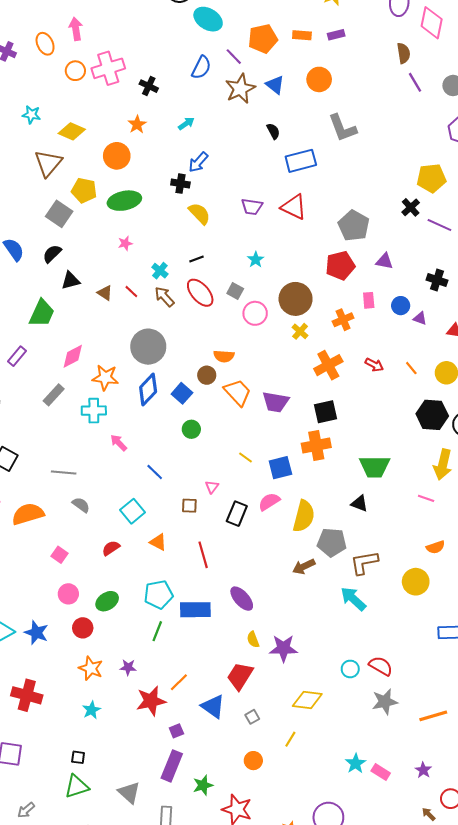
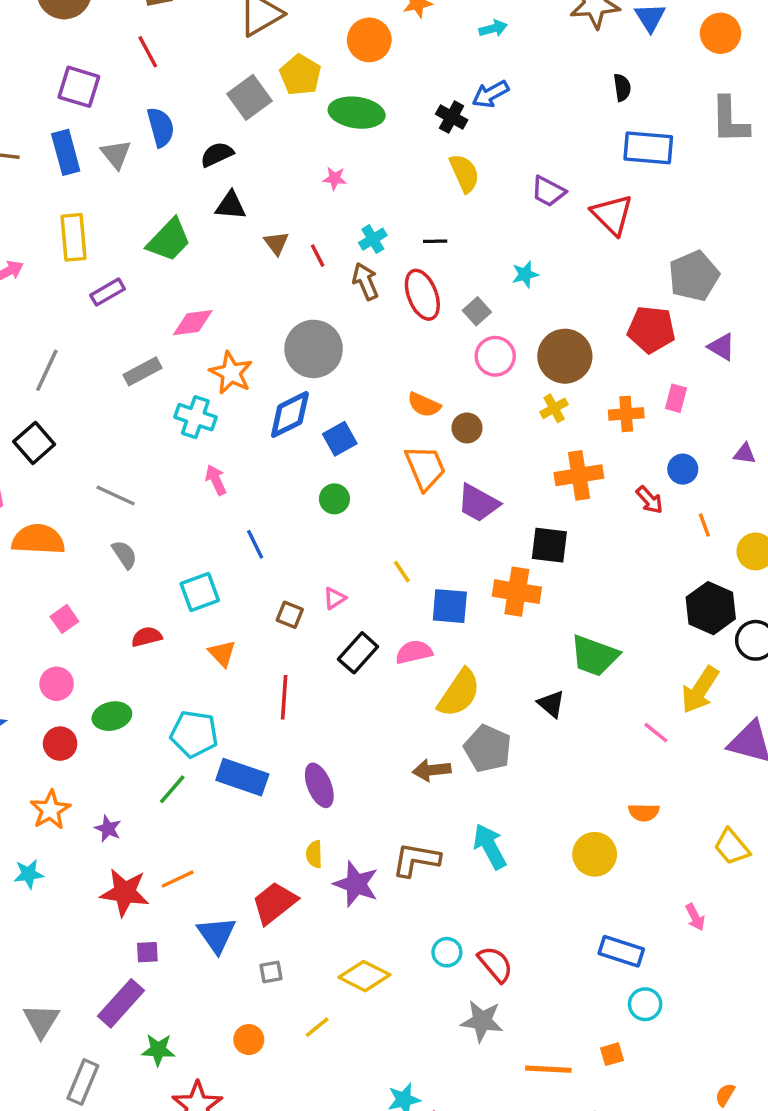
blue circle: (401, 306) -> (683, 469), moved
purple triangle: (420, 318) -> (745, 454), turned -32
brown circle: (207, 375) -> (467, 428), moved
brown L-shape: (364, 563) -> (416, 860), moved

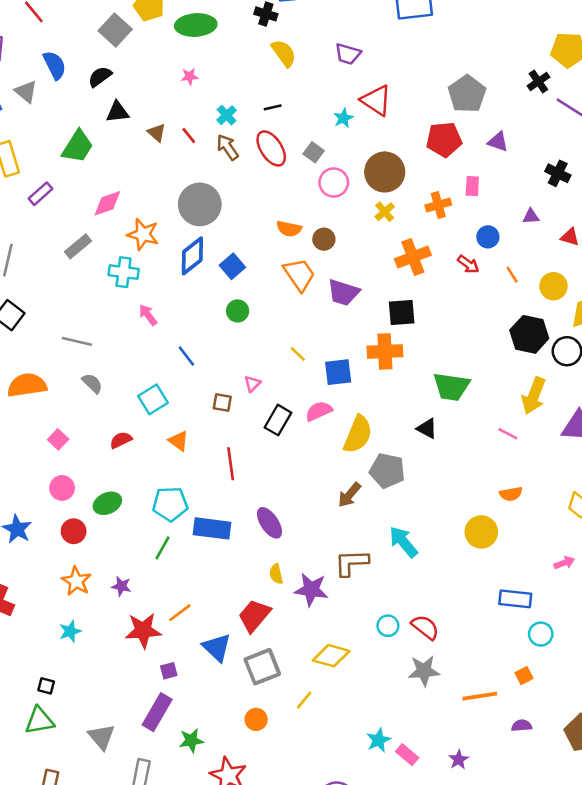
red triangle: (612, 215) -> (376, 100), moved
brown arrow: (432, 770) -> (349, 495), turned -32
pink arrow: (695, 917) -> (564, 563), turned -72
gray square: (271, 972) -> (262, 667), size x2.0

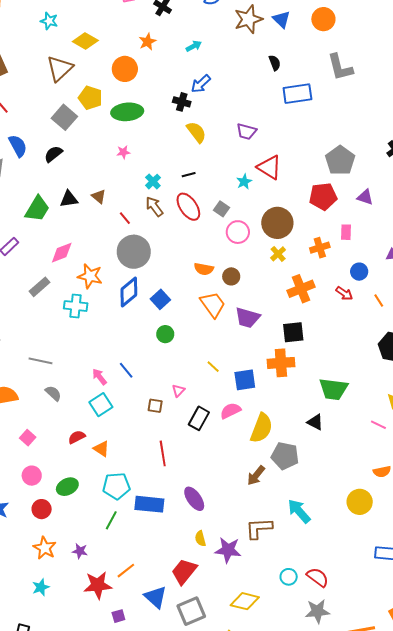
black triangle: (118, 112) -> (69, 199), moved
red line: (189, 135) -> (125, 218), moved
pink arrow: (148, 315) -> (99, 377), moved
orange triangle: (179, 441) -> (101, 449), moved

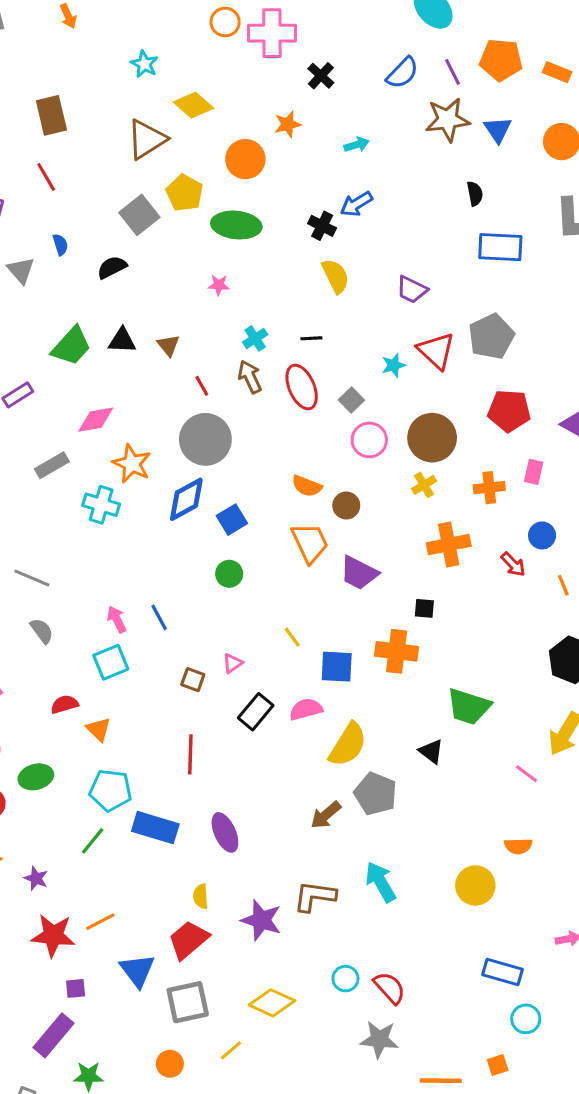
blue semicircle: (18, 146) -> (60, 245), size x0.6
gray pentagon: (340, 160) -> (491, 336), moved
black square: (293, 332) -> (424, 608), size x0.6
yellow semicircle: (200, 539) -> (201, 896), moved

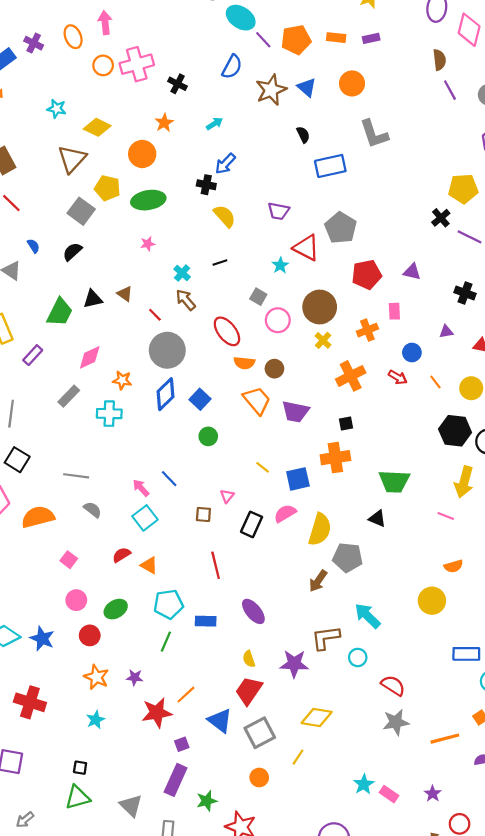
purple line: (453, 72) -> (263, 40), moved
red ellipse: (302, 387) -> (227, 331), moved
orange star: (132, 464) -> (122, 380), size x0.7
blue rectangle: (155, 828) -> (206, 621), size x0.7
cyan circle: (345, 979) -> (358, 657), moved

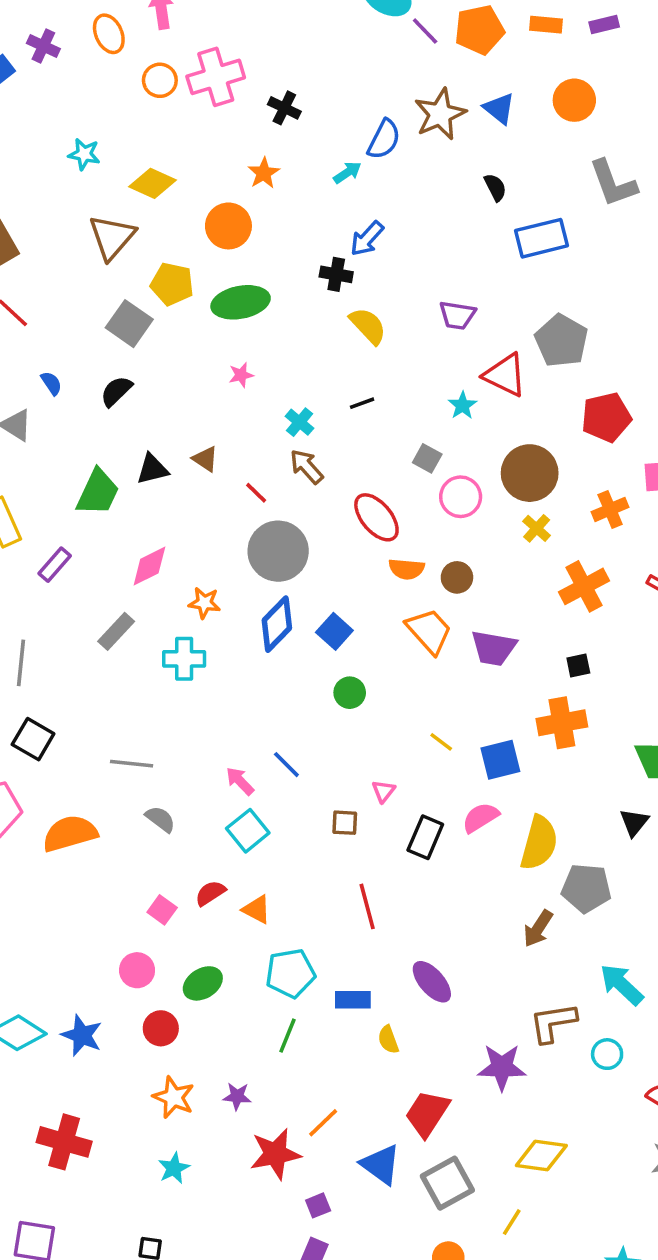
blue semicircle: (232, 67) -> (384, 139), moved
black triangle: (377, 519) -> (634, 822), turned 48
pink square: (69, 560) -> (162, 910), moved
yellow semicircle: (249, 659) -> (388, 1040), moved

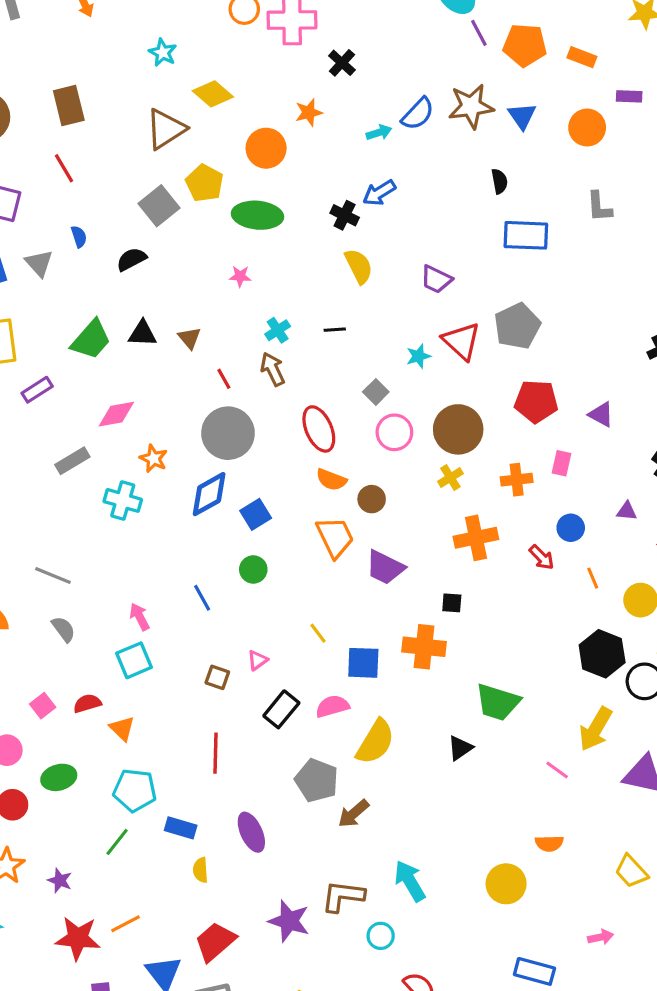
purple rectangle: (604, 24) -> (629, 96), moved
gray L-shape: (613, 183) -> (599, 207), size x0.7
blue line: (286, 765) -> (202, 598), moved
gray pentagon: (586, 888) -> (317, 780), moved

